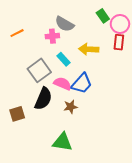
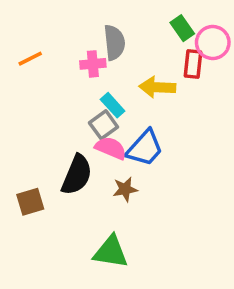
gray semicircle: (64, 24) -> (114, 43), turned -126
red rectangle: (119, 42) -> (193, 64), moved
gray square: (39, 70) -> (104, 125), moved, size x0.7

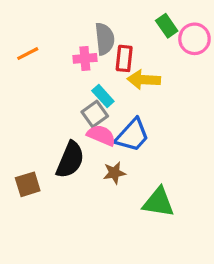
red rectangle: (193, 64) -> (124, 58), moved
green triangle: (111, 252) -> (158, 202), moved

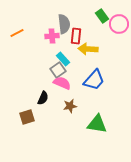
blue trapezoid: (132, 135) -> (94, 80), moved
black semicircle: (70, 160) -> (43, 98), size x0.6
brown square: (28, 184) -> (27, 117), moved

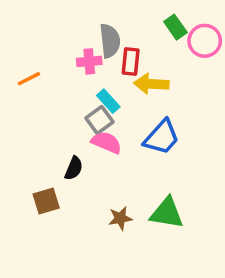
orange line: (17, 33) -> (29, 79), moved
brown star: (70, 106) -> (120, 218), moved

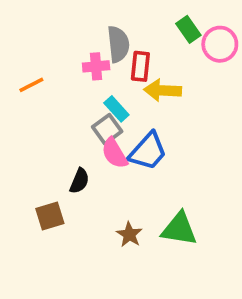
blue trapezoid: (162, 137) -> (148, 151), moved
pink semicircle: (106, 142) -> (115, 153), turned -144
brown star: (120, 218) -> (129, 235), turned -30

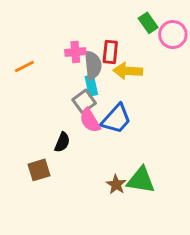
gray semicircle: (118, 44) -> (93, 65), moved
cyan rectangle: (116, 109) -> (91, 85), turned 30
brown star: (129, 235) -> (116, 184), moved

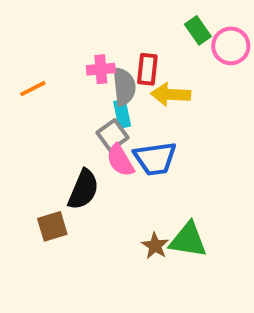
blue trapezoid: (116, 119) -> (155, 158), turned 40
black semicircle: (62, 142) -> (83, 189), size x1.5

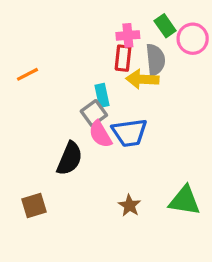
pink cross: (101, 69) -> (128, 35), moved
gray semicircle: (124, 87) -> (155, 60), moved
brown square: (52, 226) -> (34, 205), moved
green triangle: (188, 240) -> (185, 201), moved

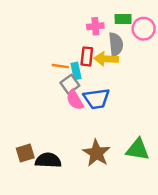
green rectangle: (165, 26) -> (123, 19), turned -56
red rectangle: (123, 58) -> (87, 56), moved
orange line: (27, 74) -> (60, 66), moved, turned 35
black semicircle: (70, 159) -> (48, 160), moved, turned -110
brown star: (129, 205) -> (97, 153), size x1.6

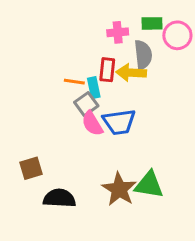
green triangle: (138, 149) -> (149, 185), moved
brown square: (25, 153) -> (31, 168), moved

